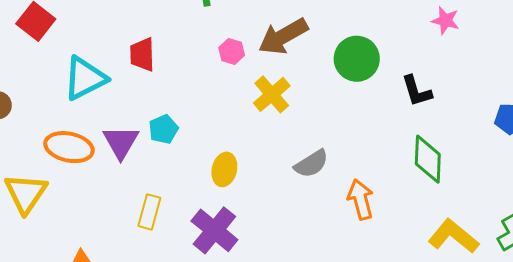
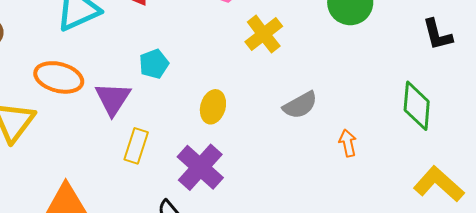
black L-shape: (417, 91) -> (437, 35), moved
purple triangle: (121, 142) -> (113, 99), moved
orange arrow: (361, 199) -> (348, 143), size x0.7

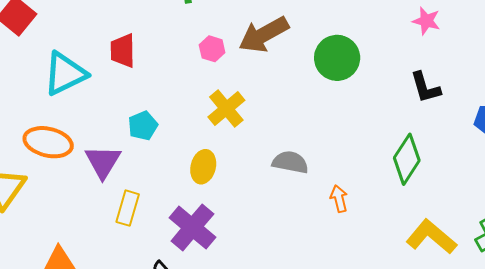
yellow cross: (264, 34) -> (226, 109), moved
gray semicircle: (300, 105) -> (290, 162), turned -138
green diamond: (417, 106) -> (407, 159), turned 30

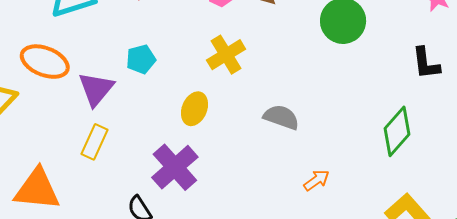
orange arrow: (339, 199) -> (317, 180), moved, turned 60
yellow rectangle: (128, 208) -> (95, 142), moved

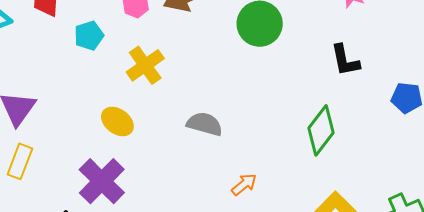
cyan pentagon: (141, 59) -> (89, 36), moved
yellow ellipse: (194, 109) -> (117, 121), turned -72

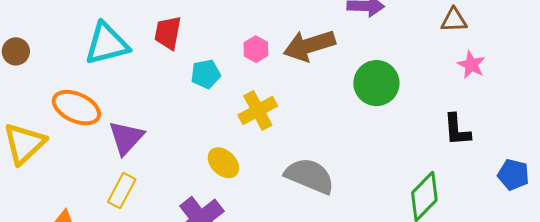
gray semicircle: (205, 124) -> (310, 176), size x1.4

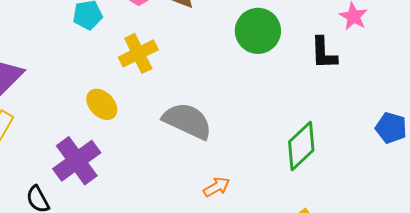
black L-shape: (457, 130) -> (324, 53), moved

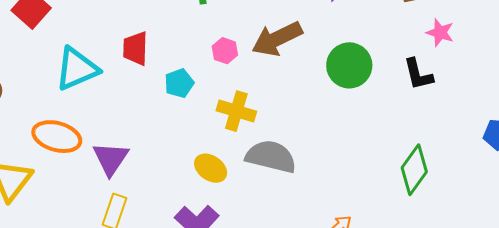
yellow cross: (138, 53) -> (236, 111), turned -36
gray semicircle: (187, 121) -> (271, 157), moved

